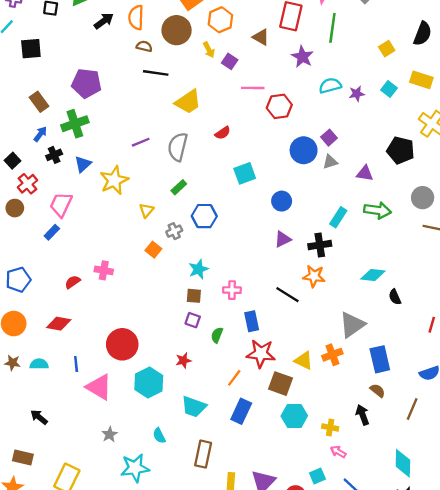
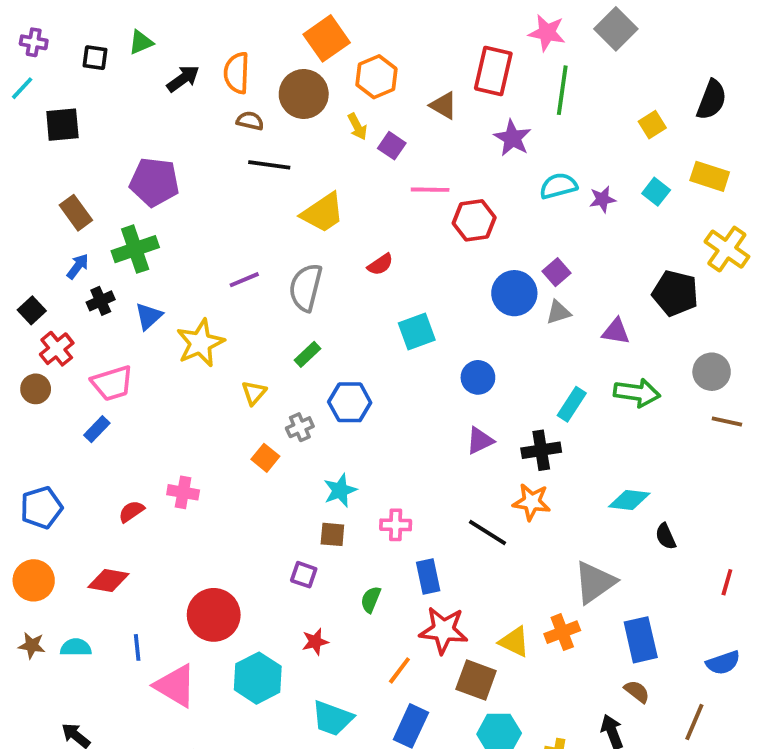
pink trapezoid: (61, 205) -> (112, 383), turned -132
purple square: (193, 320) -> (304, 575), moved

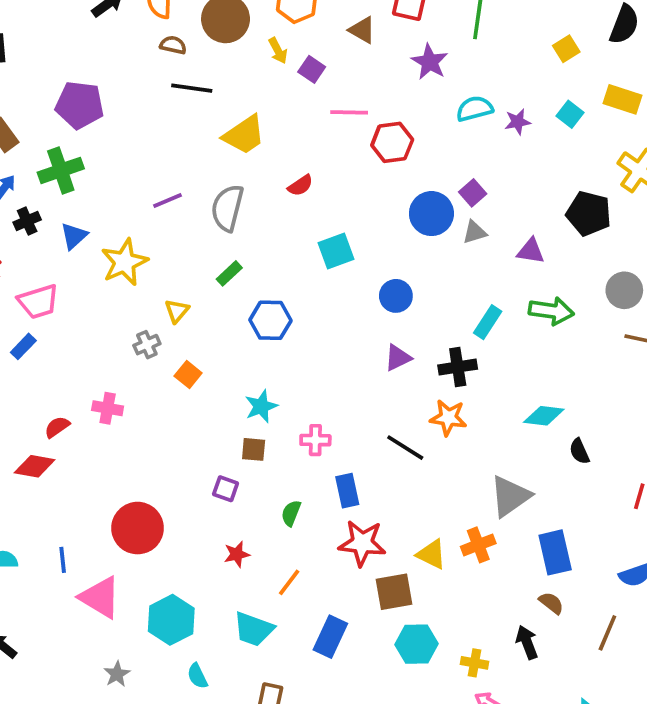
gray cross: (300, 427) -> (147, 345), moved
red diamond: (108, 580) -> (35, 466), moved
orange line: (399, 670) -> (289, 582), moved
cyan hexagon: (258, 678) -> (171, 620), moved
brown square: (476, 680) -> (394, 592), turned -30

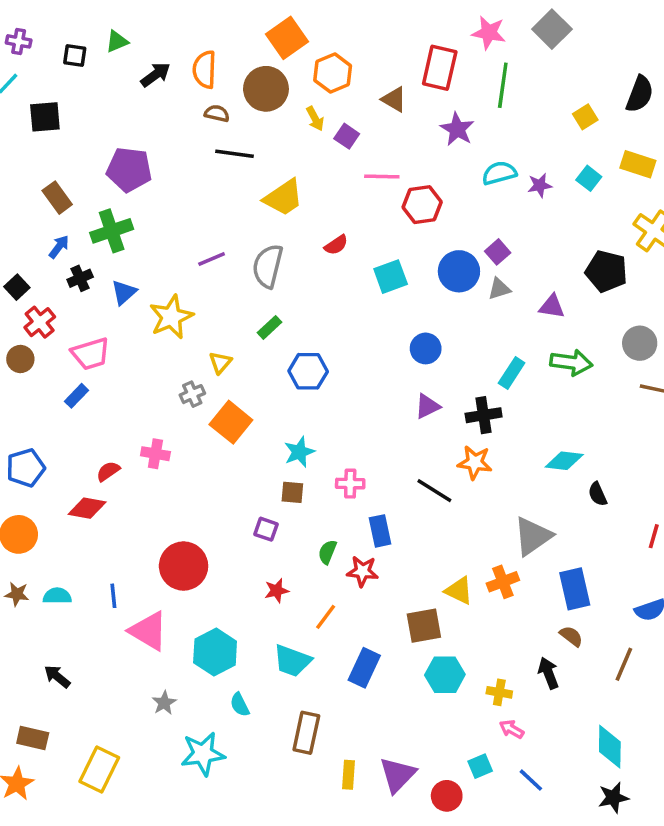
cyan square: (336, 251) -> (391, 277), moved
orange square: (188, 375) -> (231, 422), size x1.6
red star: (362, 543) -> (362, 571), moved, size x0.7

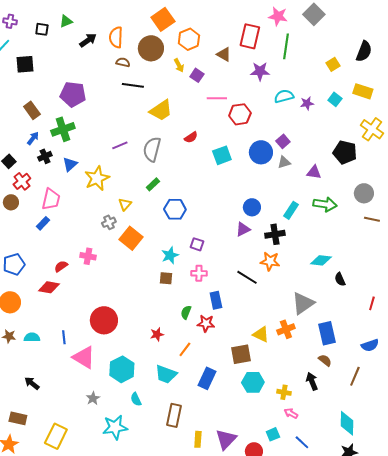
purple star: (457, 129) -> (260, 71), turned -30
blue circle: (426, 348) -> (252, 207), moved
pink trapezoid: (91, 354) -> (51, 199), turned -60
purple square: (266, 529) -> (197, 244), moved

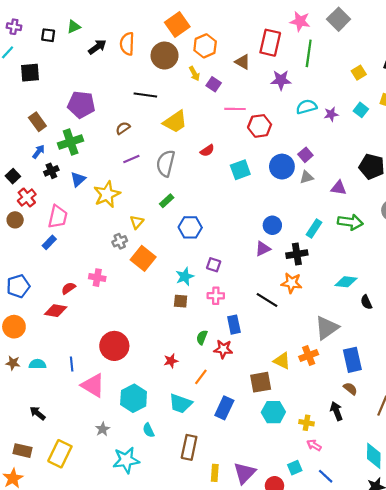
brown semicircle: (123, 62) -> (123, 128), moved, turned -48
yellow rectangle: (56, 436) -> (60, 454), moved

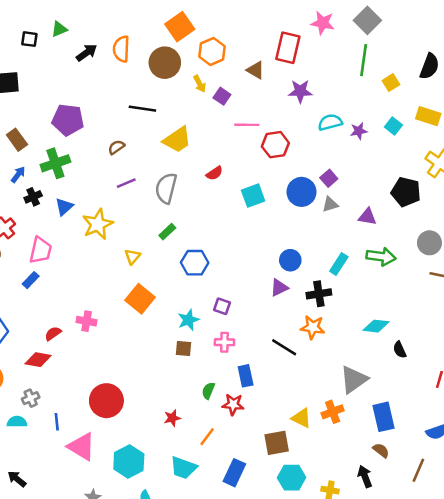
green line: (309, 53) -> (364, 60), moved
gray cross: (120, 241) -> (31, 398), moved

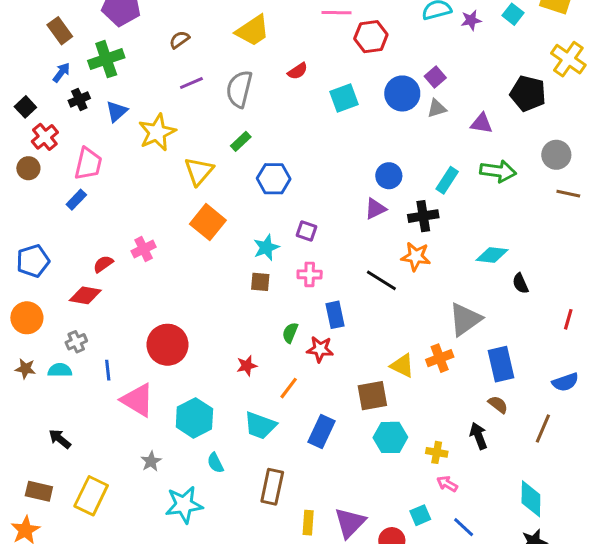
yellow triangle: (132, 256) -> (199, 171), size x1.5
pink cross: (87, 321) -> (144, 249), turned -36

